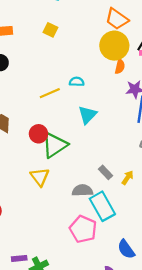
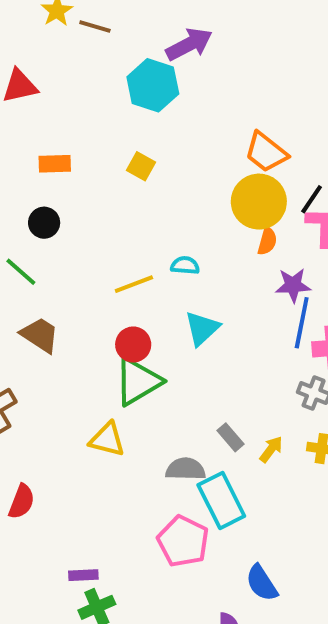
red circle: (38, 134) -> (133, 345), moved
yellow triangle: (40, 177) -> (107, 440), turned -42
purple rectangle: (19, 258) -> (83, 575), moved

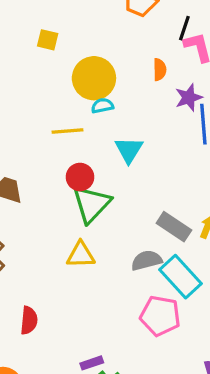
yellow circle: (259, 202) -> (94, 78), moved
yellow line: (134, 284) -> (68, 131), turned 32
gray rectangle: (231, 437) -> (174, 227), size x1.5

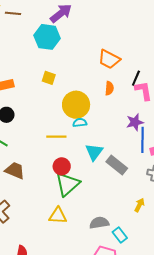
orange semicircle: (160, 70) -> (109, 88), moved
gray rectangle: (174, 227) -> (117, 165), moved
cyan rectangle: (180, 277) -> (120, 235), size x0.6

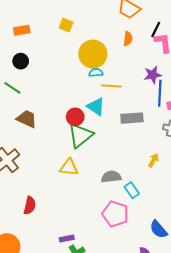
yellow line: (56, 137) -> (111, 86), moved
cyan triangle: (94, 152) -> (96, 107), moved, turned -36
gray rectangle: (117, 165) -> (132, 118), turned -45

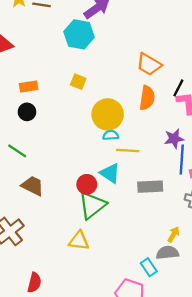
orange semicircle: (128, 39) -> (147, 98), size x1.5
black circle: (21, 61) -> (27, 112), moved
gray semicircle: (111, 177) -> (167, 253), moved

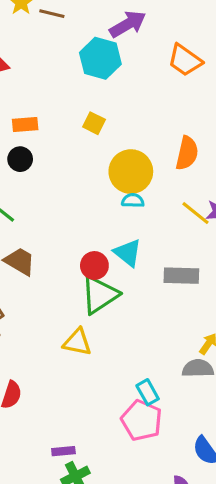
orange trapezoid: (149, 64) -> (185, 60), moved
yellow line: (128, 151) -> (195, 213), moved, turned 30
cyan rectangle: (149, 267) -> (148, 392), moved

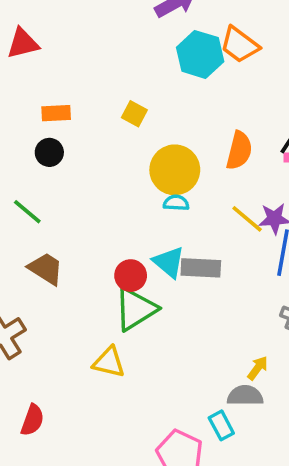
cyan hexagon: (100, 58) -> (200, 54), moved
gray rectangle: (181, 276) -> (201, 268), moved
cyan rectangle: (148, 392) -> (221, 425), moved

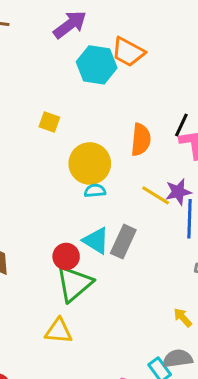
gray rectangle: (201, 268) -> (123, 242), turned -60
yellow arrow: (258, 368) -> (183, 318), turned -70
gray semicircle: (245, 396) -> (178, 359), moved

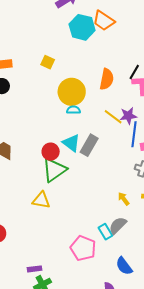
gray semicircle: (178, 359) -> (118, 225), turned -42

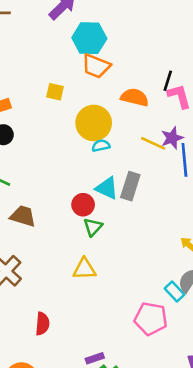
orange trapezoid: (104, 21) -> (96, 66), moved
orange semicircle: (107, 79) -> (135, 97), turned -75
green triangle: (54, 170) -> (93, 227), size x0.6

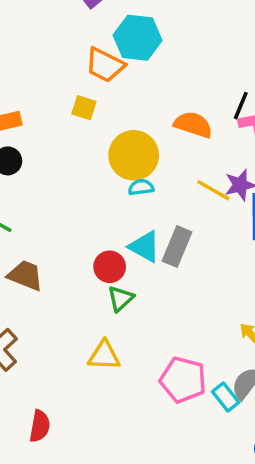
orange trapezoid: (96, 66) -> (105, 65), moved
pink pentagon: (151, 319) -> (183, 380), moved

